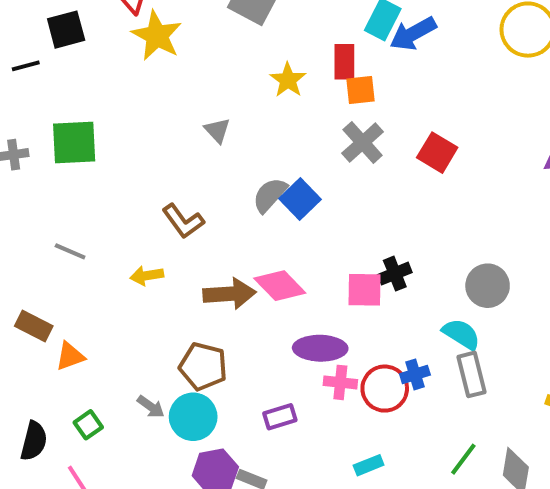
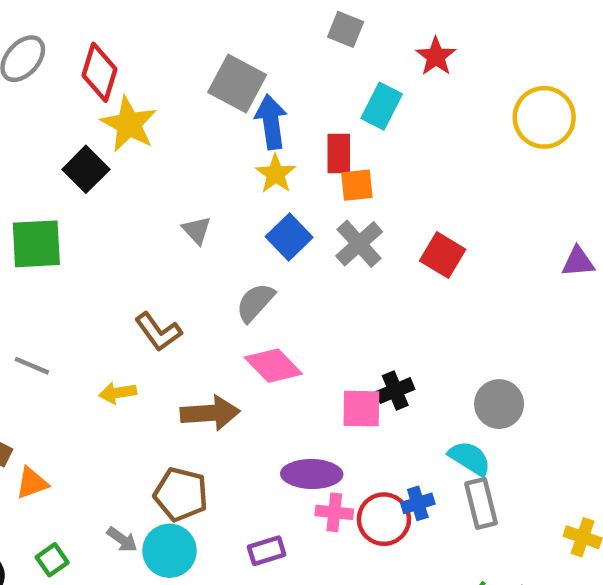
black square: (66, 30) -> (86, 169), moved, turned -30
blue arrow: (413, 34) -> (271, 122), moved, turned 111
blue square: (300, 199) -> (289, 237), moved
pink diamond: (280, 286) -> (273, 366), moved

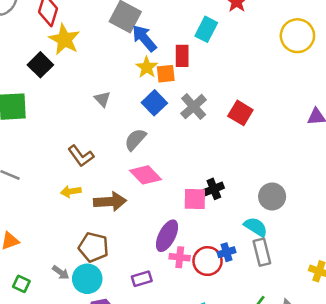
blue arrow: (271, 122) -> (144, 38), turned -32
orange square: (357, 185) -> (166, 74), moved
yellow arrow: (118, 393) -> (71, 191), moved
purple ellipse: (312, 474) -> (167, 236), turned -64
green square: (52, 560) -> (21, 284), turned -30

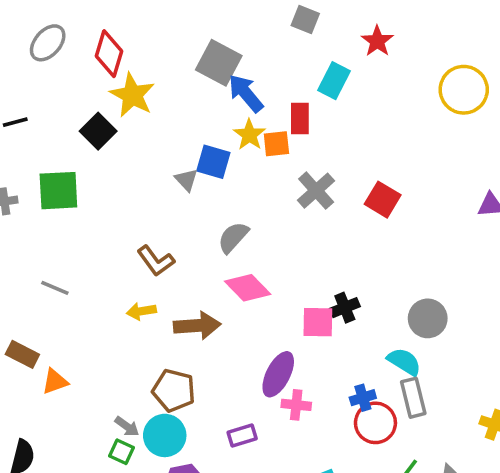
blue square: (154, 103) -> (213, 162), moved, turned -30
red circle: (208, 261) -> (375, 423), moved
green square: (21, 284) -> (122, 452), moved

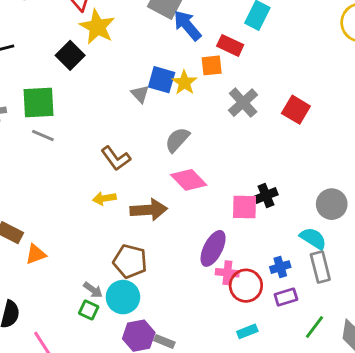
red rectangle: (300, 118) -> (230, 45), turned -65
yellow star: (249, 135) -> (184, 83), moved
gray line: (55, 288) -> (43, 135), moved
red circle: (375, 423) -> (246, 286), moved
purple rectangle: (242, 435) -> (286, 297), moved

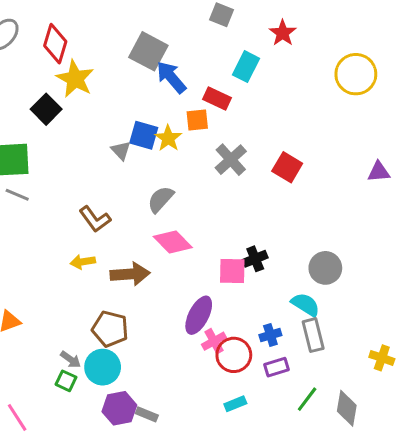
pink cross: (227, 273) -> (214, 341), turned -35

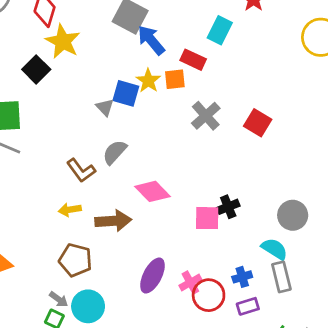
yellow star: (168, 138) -> (148, 81), moved
gray semicircle: (161, 199) -> (115, 152), moved
purple ellipse: (199, 315) -> (152, 276), moved
brown pentagon: (110, 329) -> (75, 260), moved

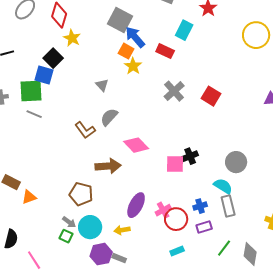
yellow star: (63, 41) -> (72, 38), size x0.7
orange square: (175, 79) -> (126, 51), moved, turned 35
blue square: (126, 93) -> (44, 75), moved
yellow arrow: (70, 210) -> (122, 230), moved

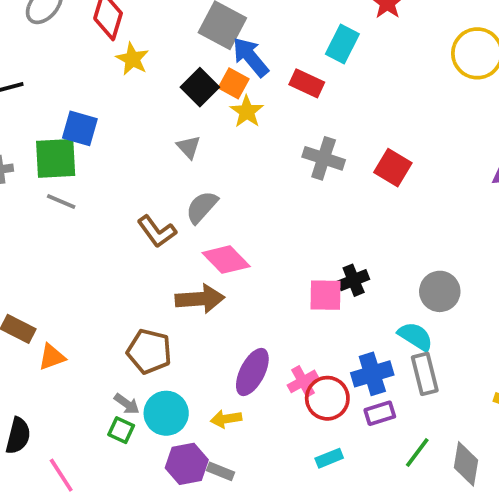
black square: (53, 58) -> (200, 87), moved
gray cross: (174, 91) -> (324, 158), turned -30
pink diamond: (136, 145) -> (226, 260), moved
blue cross: (200, 206) -> (372, 374), size x1.5

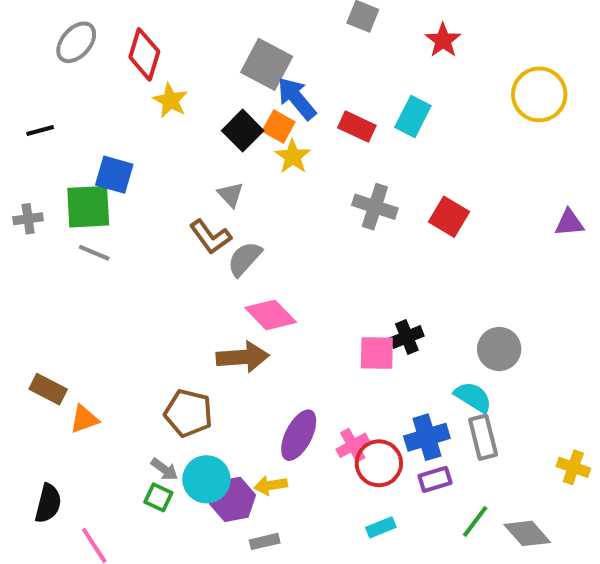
cyan rectangle: (342, 44) -> (413, 116), moved
brown L-shape: (157, 231) -> (210, 237), moved
purple hexagon: (187, 464) -> (233, 499), moved
gray diamond: (466, 464) -> (527, 533), turned -51
gray rectangle: (220, 471) -> (265, 541), turned -35

